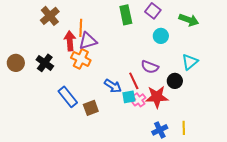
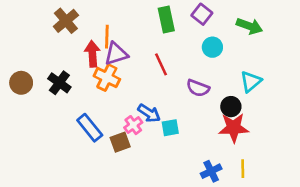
red line: (134, 81) -> (161, 64), moved
red star: (157, 97) -> (234, 128), moved
pink cross: (139, 100) -> (133, 125), moved

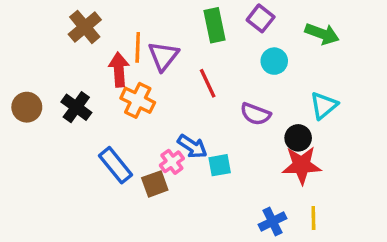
purple triangle: (116, 54) -> (163, 56), moved, turned -35

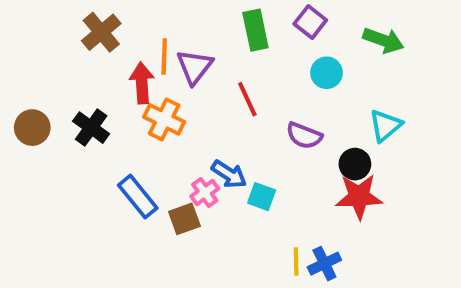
cyan square: (220, 165) -> (262, 197), turned 30
yellow line: (313, 218) -> (296, 261), moved

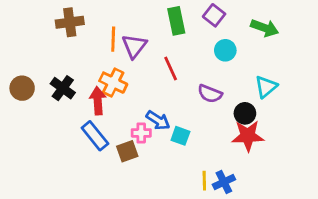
brown cross: (101, 32) -> (70, 22), turned 32
red arrow: (142, 83) -> (98, 101), moved
pink cross: (205, 192) -> (141, 133), turned 36

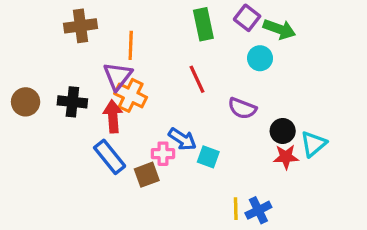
green arrow: (265, 28) -> (279, 29), moved
purple triangle: (134, 46) -> (118, 76), moved
cyan triangle: (266, 87) -> (313, 144), moved
black cross: (63, 88) -> (72, 102), turned -30
red star: (248, 136) -> (286, 157), size x0.7

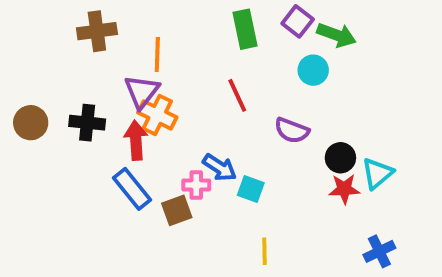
yellow line: (236, 209) -> (264, 251), moved
blue cross: (258, 210) -> (379, 251), moved

